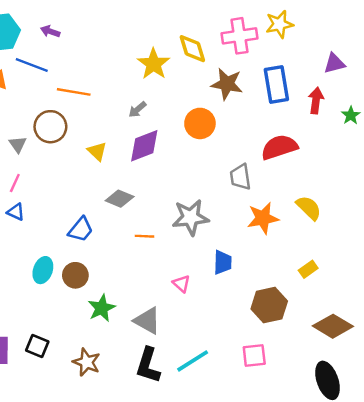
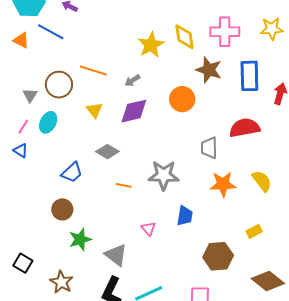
yellow star: (279, 24) -> (272, 29), moved
orange line: (74, 92) -> (93, 71), moved
cyan ellipse: (43, 270) -> (48, 122), moved

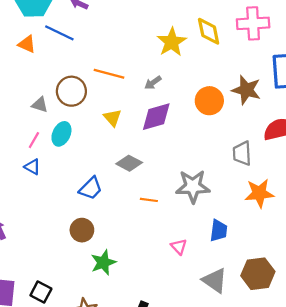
brown star: (209, 70) -> (246, 90), moved
gray triangle: (30, 95) -> (40, 105), turned -42
gray triangle: (116, 255) -> (215, 281), moved

